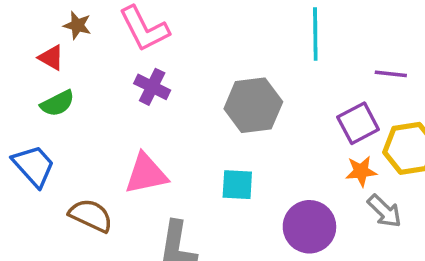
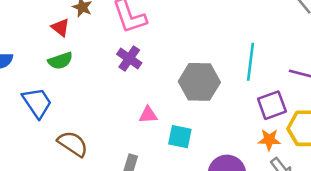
cyan line: (315, 34) -> (250, 62), moved
pink triangle: (146, 174) -> (148, 115), moved, size x0.6

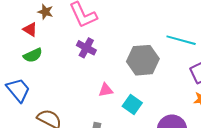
cyan line: (250, 62) -> (181, 40), turned -76
cyan square: (180, 137) -> (132, 104), turned 30

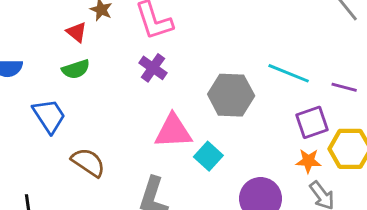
pink triangle: (106, 90) -> (173, 131), size x1.8

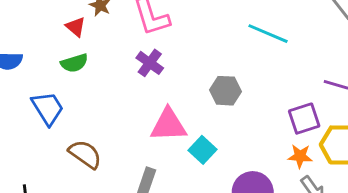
cyan line: (289, 73) -> (268, 34), moved
gray hexagon: (231, 95) -> (226, 91), size x0.7

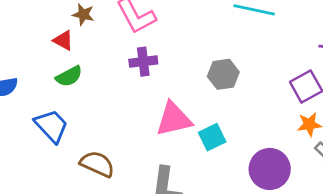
purple cross: (150, 63) -> (143, 62), turned -32
cyan square: (203, 150) -> (212, 137), turned 32

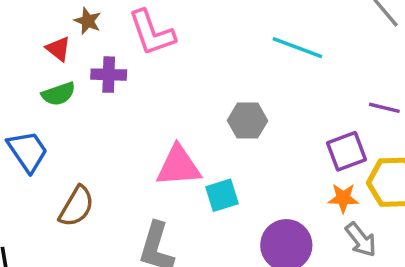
purple cross: (143, 62) -> (109, 75), moved
brown semicircle: (97, 164) -> (76, 206), turned 88

